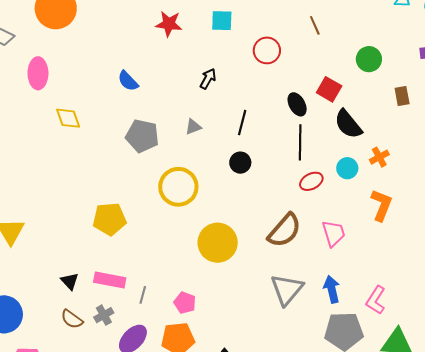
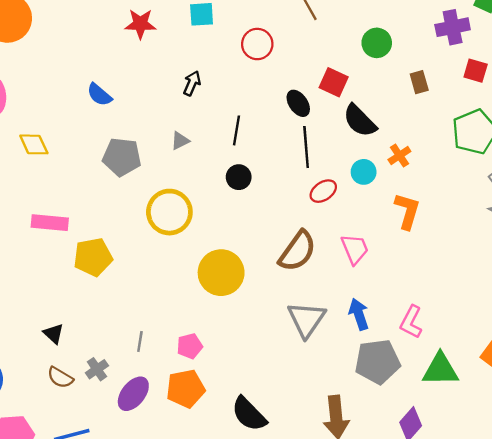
pink rectangle: (110, 280) -> (50, 223), moved
pink pentagon: (185, 303) -> (190, 346), turned -30

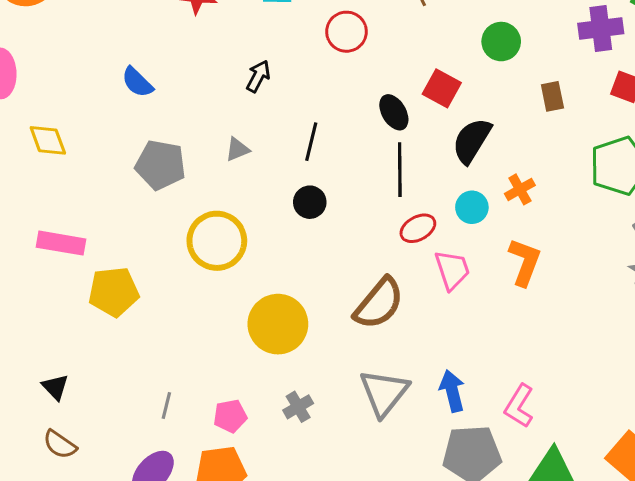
black semicircle: (360, 121) -> (472, 141), turned 72
pink trapezoid: (355, 249) -> (452, 270), moved
gray cross: (97, 369) -> (298, 407), moved

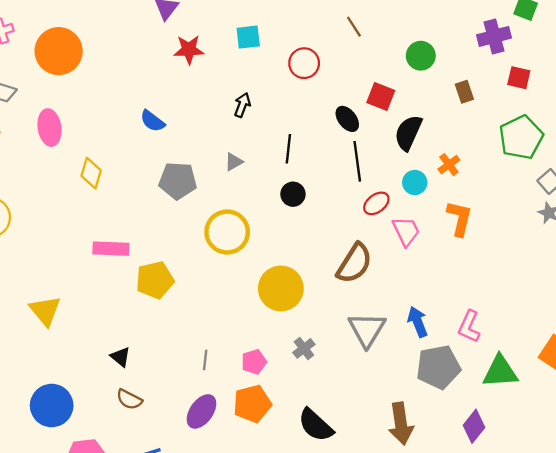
yellow diamond: (48, 140) -> (91, 173), turned 44

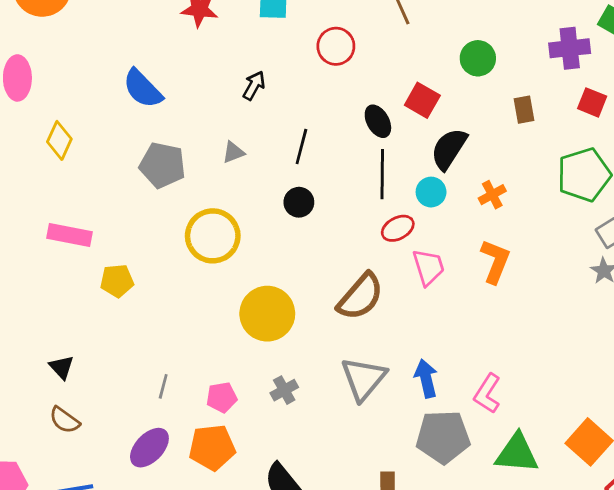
blue semicircle: (152, 121) -> (143, 89), size x1.4
cyan circle: (415, 183) -> (431, 192), moved
yellow pentagon: (155, 280) -> (117, 281), size x0.7

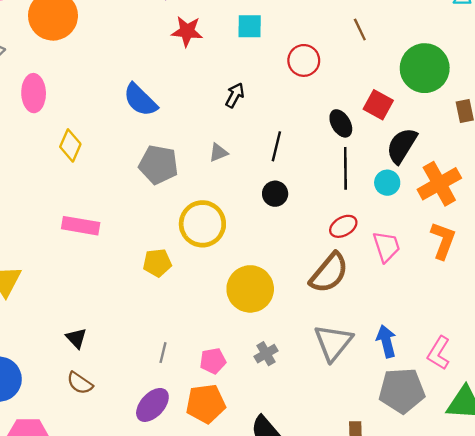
green circle: (478, 58) -> (425, 68), size x1.6
orange cross: (492, 195) -> (439, 184), size x1.8
red ellipse: (398, 228) -> (343, 226), moved
yellow pentagon: (117, 281) -> (157, 263), moved

